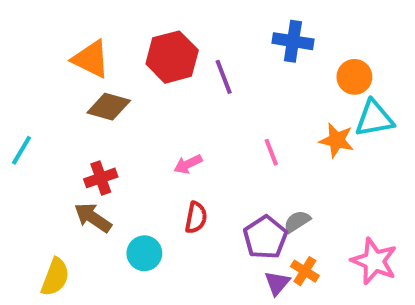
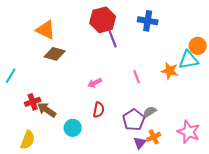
red hexagon: (172, 57) -> (103, 20), moved
orange circle: (354, 77) -> (198, 46), moved
red cross: (101, 178) -> (33, 102), moved
orange cross: (305, 271) -> (154, 137), turned 32

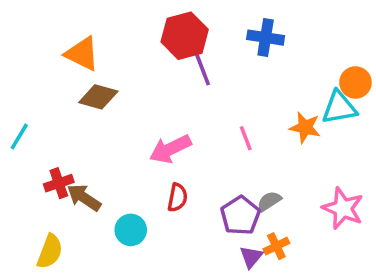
pink arrow: (95, 83) -> (170, 149), size x1.6
pink star: (189, 132) -> (343, 208), moved

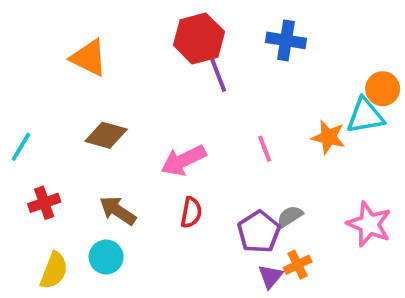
brown diamond: (98, 97) -> (106, 135), moved
red cross: (59, 183) -> (44, 203), moved
brown arrow: (84, 198) -> (118, 211), moved
cyan circle: (131, 230) -> (106, 257), moved

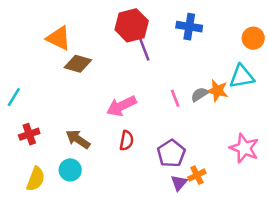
orange circle: (383, 89) -> (253, 38), moved
brown diamond: (106, 135) -> (78, 64), moved
gray semicircle: (290, 216) -> (199, 94), moved

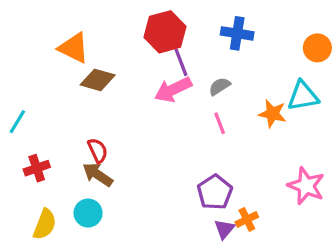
gray semicircle: (199, 94) -> (220, 86), moved
pink arrow: (121, 106) -> (173, 90), moved
red semicircle: (126, 141) -> (98, 151), moved, turned -36

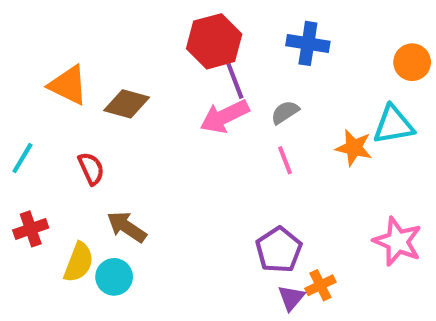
orange triangle: (74, 48) -> (68, 85), moved
red semicircle: (98, 151) -> (91, 169), moved
red cross: (37, 168) -> (31, 229), moved
yellow semicircle: (45, 224) -> (79, 262), moved

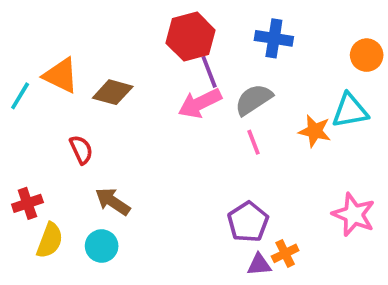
gray semicircle: (285, 112) -> (254, 100), size x1.5
cyan line: (22, 158) -> (20, 96), moved
yellow semicircle: (79, 262) -> (50, 240), moved
purple triangle: (291, 298) -> (259, 265), turned 45

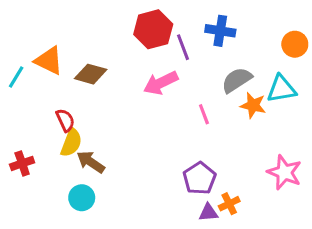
purple line: (209, 72) -> (183, 47), moved
gray semicircle: (254, 100) -> (237, 80), moved
yellow semicircle: (50, 240) -> (71, 143), moved

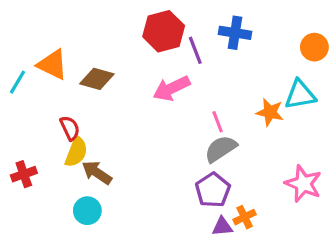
gray semicircle: (237, 80) -> (221, 149), moved

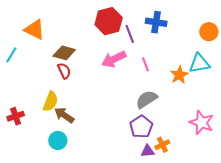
orange triangle: (52, 65) -> (35, 30), moved
orange star: (270, 112) -> (179, 75), turned 30
pink line: (218, 122) -> (146, 64), moved
red semicircle: (70, 128) -> (64, 71), moved

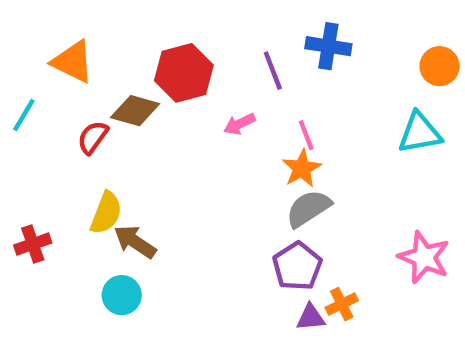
red hexagon: (109, 21) -> (184, 73), moved
pink arrow: (114, 59) -> (239, 124), size x0.6
red semicircle: (64, 71) -> (93, 137), moved, turned -119
orange star: (179, 75) -> (302, 168), moved

